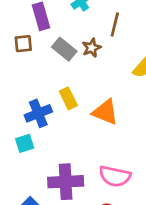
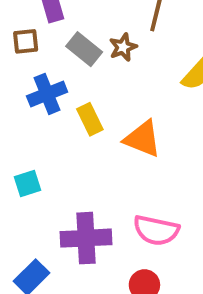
blue cross: (38, 113) -> (47, 94), moved

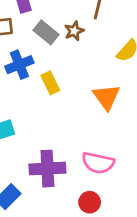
orange triangle: (143, 139) -> (106, 97), moved, turned 32

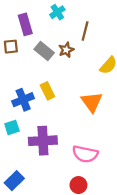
blue cross: (19, 65) -> (23, 100), moved
purple cross: (47, 169) -> (43, 141), moved

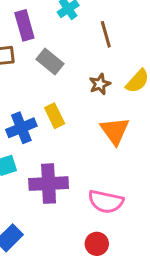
brown line: (85, 31) -> (106, 34), turned -30
brown star: (66, 50) -> (100, 84), moved

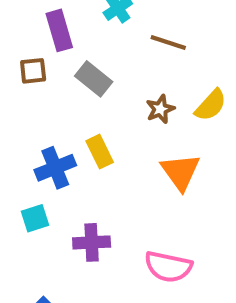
brown line: (106, 34) -> (168, 43), turned -56
purple cross: (49, 184) -> (92, 242), size x0.7

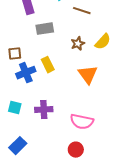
brown square: (33, 71) -> (15, 54), moved
gray rectangle: (94, 79) -> (45, 29), turned -48
cyan square: (35, 218) -> (15, 108), moved, turned 32

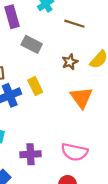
gray rectangle: (45, 29) -> (32, 44), turned 36
purple cross: (44, 110) -> (31, 154), moved

